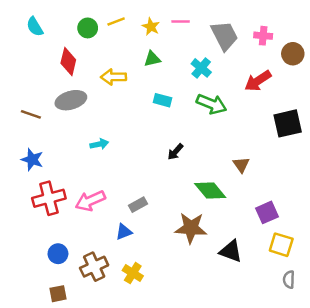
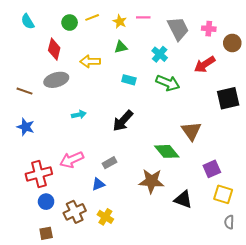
black arrow: (175, 152) -> (123, 121), moved, size x1.6
brown triangle: (241, 165) -> (191, 131), size x1.5
red cross: (49, 198) -> (39, 174), moved

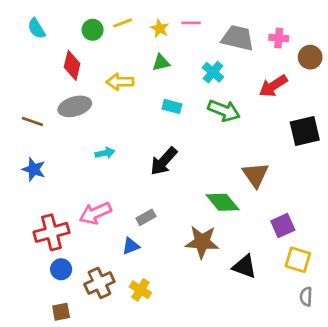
gray trapezoid: (178, 29) -> (238, 38), turned -50

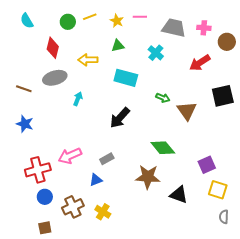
cyan rectangle: (172, 106) -> (126, 78), size x1.6
green arrow: (224, 111) -> (163, 98), moved, size x0.6
cyan arrow: (105, 153) -> (78, 99), moved, turned -56
brown triangle: (255, 175) -> (187, 111), moved

